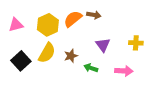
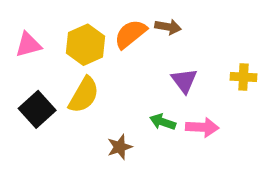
brown star: (71, 56) -> (120, 147), moved
pink arrow: (124, 71) -> (202, 127), moved

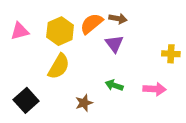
purple triangle: (184, 81) -> (114, 44), moved
black square: (37, 109) -> (26, 100), moved
pink arrow: (202, 127) -> (155, 89), moved

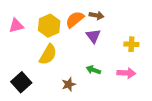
yellow cross: (171, 54) -> (131, 44), moved

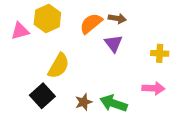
yellow hexagon: (49, 26) -> (47, 18), moved
green arrow: (93, 70) -> (114, 103), moved, size x1.5
black square: (21, 82) -> (42, 96), moved

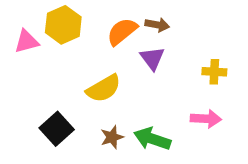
yellow semicircle: (59, 66) -> (104, 89), moved, turned 30

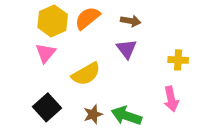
orange semicircle: (122, 31) -> (87, 18), moved
pink triangle: (26, 42) -> (46, 53), moved, turned -35
pink arrow: (206, 119) -> (171, 99), turned 75

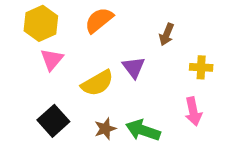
yellow hexagon: (53, 21) -> (41, 23), moved
brown arrow: (131, 21) -> (167, 34), moved, turned 102
purple triangle: (126, 49) -> (134, 67), moved

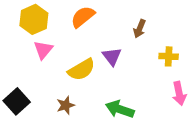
pink arrow: (193, 111) -> (179, 93), moved
black square: (53, 121) -> (17, 101), moved
brown star: (105, 129) -> (66, 105), moved

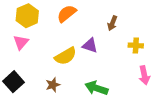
pink triangle: (43, 50) -> (21, 42), moved
purple triangle: (112, 56) -> (90, 45), turned -35

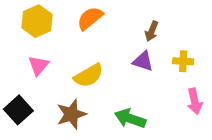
pink triangle: (21, 42) -> (38, 66), moved
purple triangle: (90, 45) -> (143, 61), moved
brown star: (53, 85) -> (71, 114), size x1.5

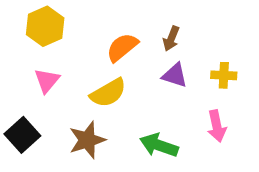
orange semicircle: (90, 18) -> (122, 47), moved
brown arrow: (152, 31) -> (171, 39), moved
pink arrow: (195, 101) -> (217, 126), moved

